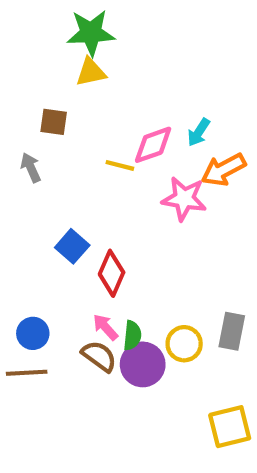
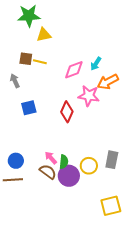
green star: (91, 33) -> (29, 16), moved
yellow line: (120, 165) -> (40, 62), moved
blue square: (72, 246) -> (29, 108), moved, turned 35
red diamond: (112, 273) -> (67, 112), moved

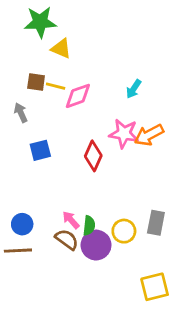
yellow triangle: (44, 35) -> (61, 49), turned 35
pink diamond: (74, 70) -> (78, 96), moved
orange arrow: (108, 82) -> (149, 135), moved

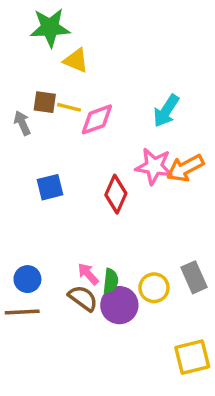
cyan arrow: (134, 89) -> (166, 111), size x1.4
gray arrow: (21, 113) -> (22, 123), moved
gray rectangle: (156, 223) -> (194, 277), turned -35

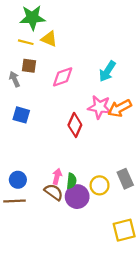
yellow line: (69, 107) -> (26, 42), moved
blue square: (50, 187) -> (21, 115), moved, turned 30
pink arrow: (88, 274) -> (57, 176), turned 56

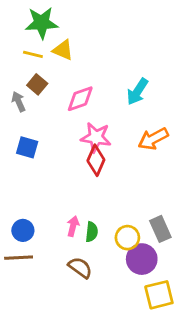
brown square: (29, 66) -> (37, 84), turned 32
pink star: (100, 107) -> (96, 137), moved
brown semicircle: (54, 192) -> (80, 268), moved
purple circle: (77, 197) -> (142, 259), moved

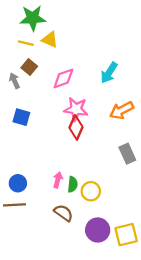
gray rectangle: (160, 229) -> (127, 154), moved
yellow circle: (127, 238) -> (91, 191), moved
purple circle: (142, 259) -> (98, 230), moved

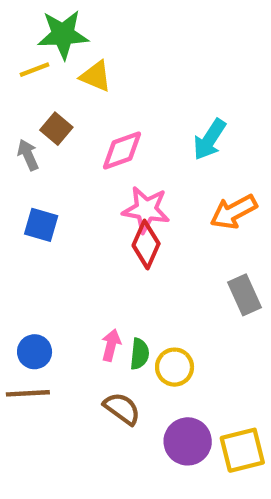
yellow line: (26, 43) -> (35, 70), moved, turned -35

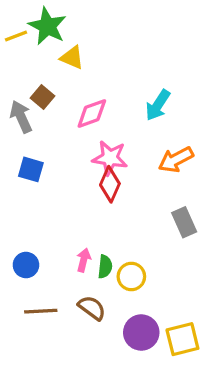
green star: (63, 35) -> (47, 26), turned 30
yellow line: (35, 70) -> (16, 36), moved
gray arrow: (28, 155) -> (21, 117), size x1.4
brown line: (28, 393) -> (41, 311), moved

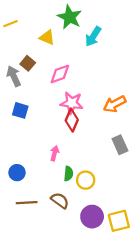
green star: (47, 26) -> (70, 17), moved
cyan arrow: (158, 105) -> (93, 36), moved
pink arrow: (84, 260) -> (55, 153), moved

